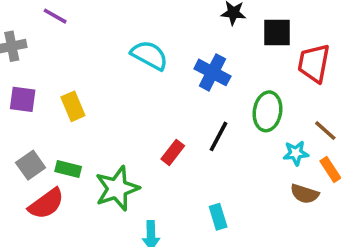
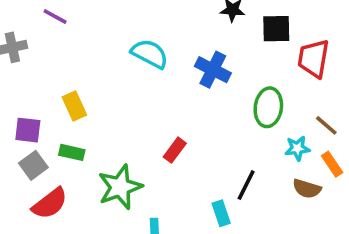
purple square: (23, 99) -> (28, 130), moved
black line: (219, 136) -> (246, 185), moved
green rectangle: (68, 169) -> (72, 152), moved

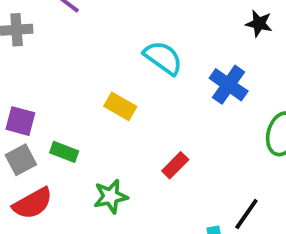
yellow rectangle: (74, 106) -> (120, 106), moved, turned -44
green star: (120, 187) -> (111, 196), size x0.7

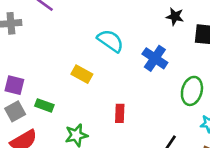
red rectangle: (175, 165) -> (120, 113), turned -42

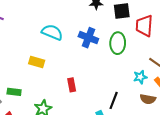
green ellipse: (192, 91) -> (118, 43), moved

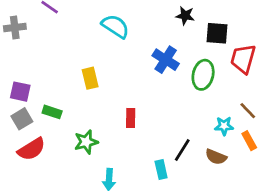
cyan semicircle: (52, 32) -> (115, 26), moved
yellow rectangle: (37, 62) -> (90, 78), turned 49
brown semicircle: (148, 99) -> (216, 157), moved

